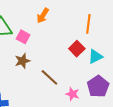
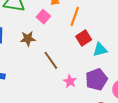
orange line: (88, 24) -> (75, 16), moved
pink square: (23, 37) -> (43, 17), moved

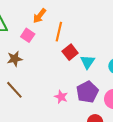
cyan triangle: (100, 50) -> (88, 62), turned -35
brown line: (51, 60) -> (14, 90), moved

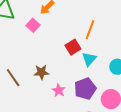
orange line: (59, 32) -> (90, 30), moved
brown star: (15, 59) -> (41, 72), moved

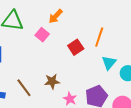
red square: (73, 47) -> (76, 47), moved
cyan triangle: (89, 59) -> (109, 63), moved

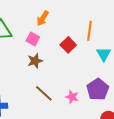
brown star: (52, 81) -> (35, 61), moved
brown line: (24, 88) -> (44, 93), moved

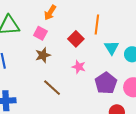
pink star: (72, 97) -> (79, 67), moved

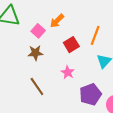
orange arrow: (50, 13) -> (57, 21), moved

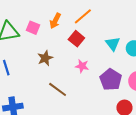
pink square: (38, 31) -> (33, 28), moved
orange line: (95, 35) -> (83, 16), moved, turned 48

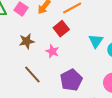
pink star: (82, 66) -> (52, 51), moved
purple pentagon: (111, 80) -> (71, 80), moved

